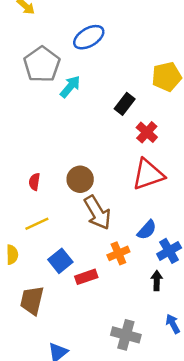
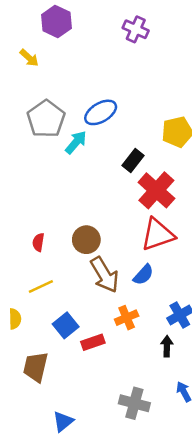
blue ellipse: (89, 37) -> (101, 112), moved
red cross: (147, 132) -> (156, 190), size x1.6
blue semicircle: (147, 230) -> (143, 275), moved

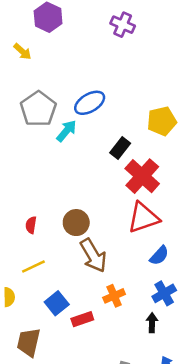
blue semicircle: (143, 275) -> (159, 256), moved

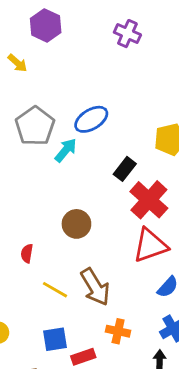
brown circle: (76, 223) -> (76, 224), moved
yellow line: (33, 267) -> (55, 290), moved, turned 55
orange cross: (114, 296) -> (118, 331), turned 35
blue square: (57, 303) -> (55, 339), turned 30

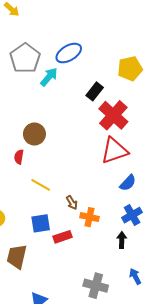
brown circle: (76, 224) -> (34, 134), moved
brown arrow: (95, 287) -> (72, 203), moved, size x0.5

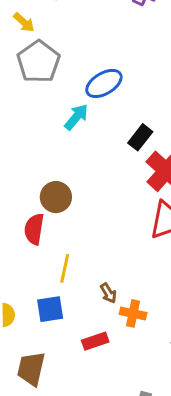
gray pentagon: (25, 58) -> (38, 62), moved
red semicircle: (19, 157) -> (34, 229), size x1.5
yellow line: (41, 185) -> (65, 268), turned 72
blue square: (41, 223) -> (50, 309), moved

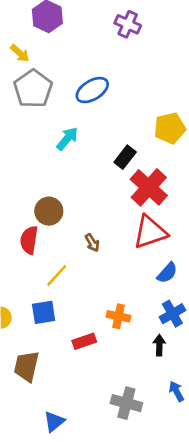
blue ellipse: (104, 83) -> (92, 90), moved
yellow line: (65, 268) -> (57, 276), turned 30
brown arrow: (108, 293) -> (92, 243), moved

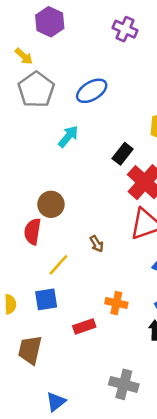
brown arrow: (92, 243) -> (97, 244), moved

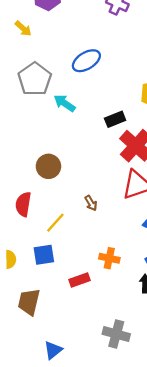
gray pentagon: (36, 90) -> (35, 79), moved
cyan arrow: (68, 136) -> (65, 103), turned -95
black rectangle: (123, 154) -> (115, 119), turned 30
red semicircle: (32, 231) -> (23, 204), moved

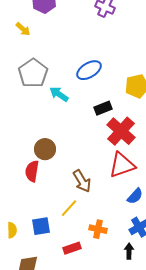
blue ellipse: (86, 61) -> (89, 70), moved
brown arrow: (91, 203) -> (82, 181), size x1.6
red semicircle: (23, 204) -> (32, 171), moved
yellow line: (55, 223) -> (69, 208), moved

